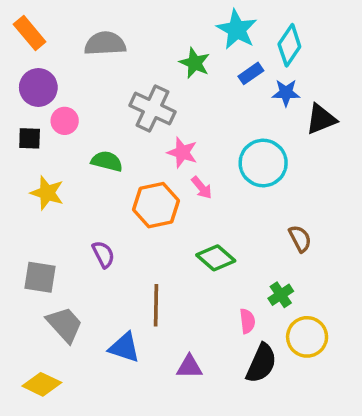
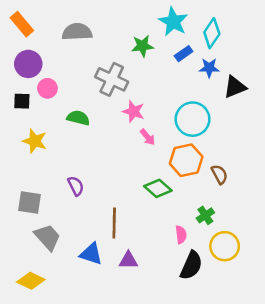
green star: (195, 63) -> (142, 46), turned -30
orange hexagon: (156, 205) -> (186, 160), moved
purple triangle: (189, 367) -> (128, 260), moved

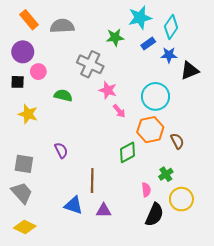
cyan star: (173, 22) -> (140, 18), turned 30
orange rectangle: (22, 24) -> (29, 20), moved
green diamond: (158, 188) -> (127, 152), turned -70
gray trapezoid: (47, 237) -> (22, 193), moved

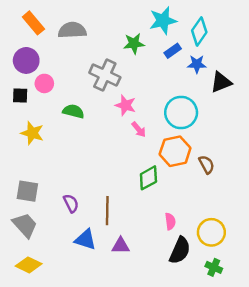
purple semicircle: (61, 150) -> (71, 203), moved
green cross: (166, 174) -> (214, 267), moved, turned -32

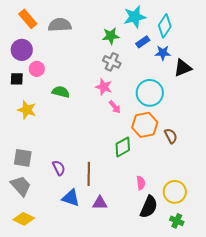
gray cross: (105, 75) -> (112, 62), moved, size x0.7

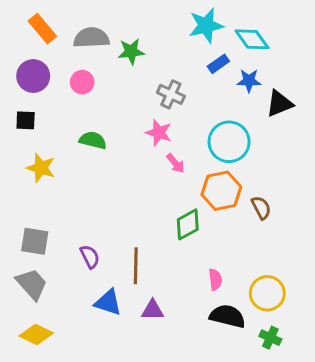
cyan diamond: (165, 26) -> (252, 39), turned -70
green star: (111, 36) -> (131, 52), moved
pink circle: (37, 69) -> (82, 82), moved
black semicircle: (149, 207) -> (228, 316), turned -100

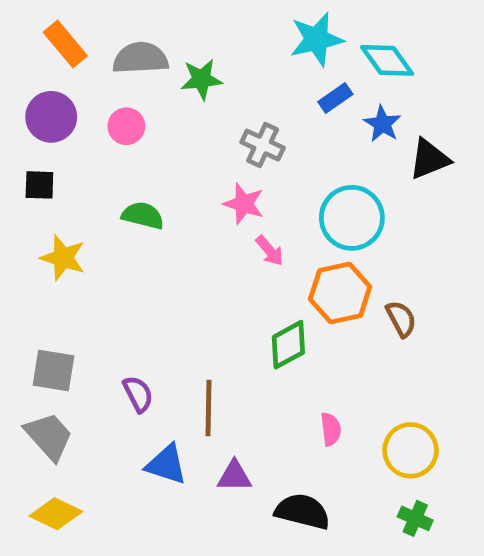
blue star: (249, 81) -> (382, 124), turned 30
black semicircle: (228, 316) -> (302, 511), moved

